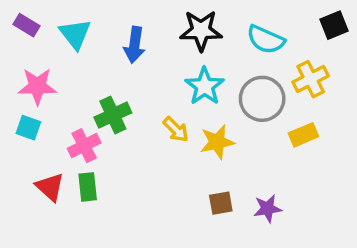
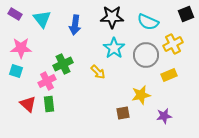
yellow star: (217, 142) -> (141, 95), moved
purple star: (267, 209) -> (164, 116), moved

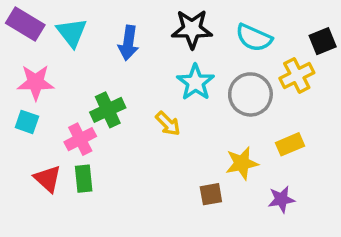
purple rectangle: (15, 14) -> (25, 24), size x1.5
black square: (186, 14) -> (323, 41), moved
yellow rectangle: (169, 75) -> (290, 144), moved

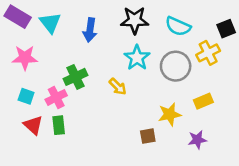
cyan square: (27, 122) -> (26, 96), moved

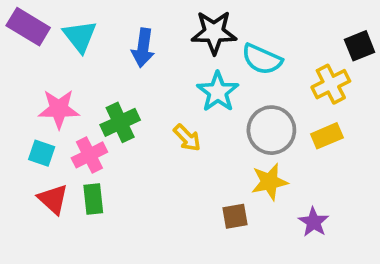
cyan semicircle: (178, 26) -> (262, 59), moved
pink star: (25, 58) -> (59, 109), moved
gray circle: (176, 66) -> (271, 130), moved
yellow rectangle: (203, 101) -> (327, 136), moved
purple star: (197, 140) -> (314, 222), turned -30

